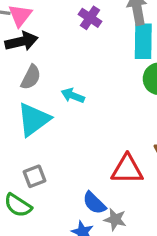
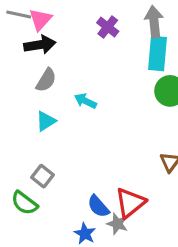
cyan triangle: (34, 119) -> (46, 121), size x0.6
red triangle: (127, 169) -> (130, 203), moved, turned -44
gray square: (34, 176) -> (43, 176), turned -35

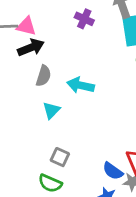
pink triangle: (40, 20) -> (26, 26), turned -45
cyan arrow: (85, 101) -> (81, 85), size x1.4

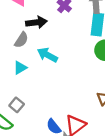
black arrow: (31, 47) -> (36, 22), moved

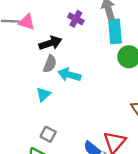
gray semicircle: (21, 40) -> (50, 64), moved

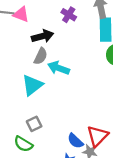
cyan triangle: (43, 94) -> (32, 85), size x1.5
gray square: (48, 134) -> (34, 124), turned 32

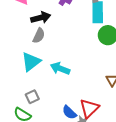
cyan arrow: (59, 68) -> (60, 68), moved

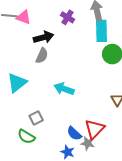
cyan triangle: (31, 62) -> (17, 83), moved

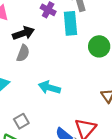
cyan rectangle: (101, 31) -> (70, 23), moved

